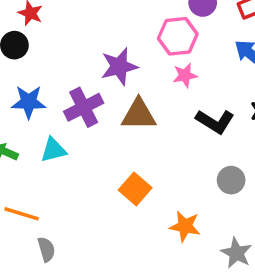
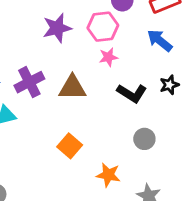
purple star: (119, 66) -> (57, 28), moved

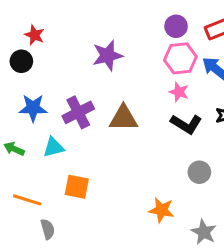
pink hexagon: (103, 27) -> (180, 58), moved
pink star: (108, 57) -> (179, 92), moved, turned 30
orange square: (70, 146) -> (77, 187), moved, turned -30

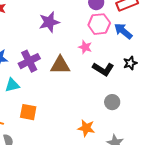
pink star: (179, 92) -> (85, 47), moved

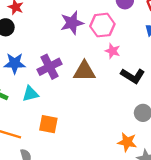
pink hexagon: (99, 24) -> (102, 25), moved
orange star: (86, 128) -> (127, 142), moved

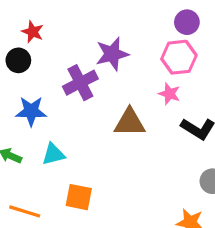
pink hexagon: (102, 25) -> (179, 57), moved
purple cross: (49, 67) -> (80, 83), moved

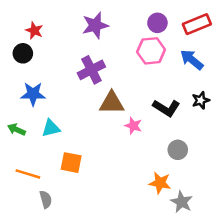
purple star: (112, 54) -> (95, 25), moved
purple cross: (80, 83) -> (91, 70), moved
pink star: (169, 94) -> (133, 126), moved

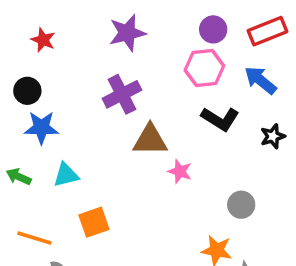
black circle: (23, 53) -> (27, 91), moved
black L-shape: (166, 108) -> (220, 119), moved
orange square: (71, 163) -> (94, 222), turned -30

